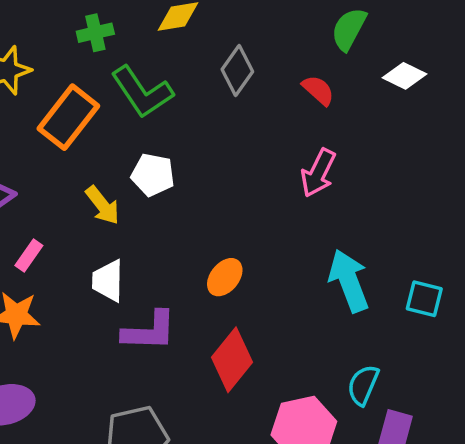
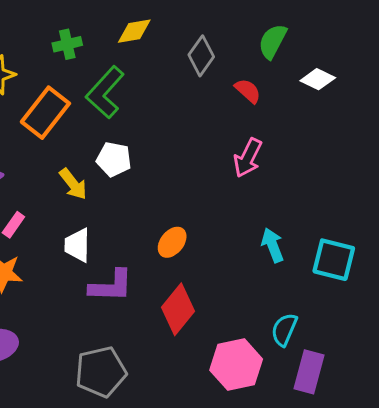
gray diamond: (237, 70) -> (201, 56), moved
green L-shape: (142, 92) -> (105, 92), turned 76
cyan arrow: (349, 281) -> (273, 245), size x0.7
cyan square: (424, 299) -> (334, 260), size x1.4

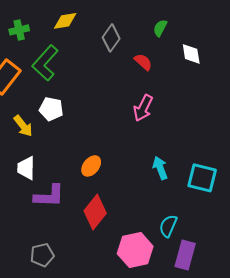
green semicircle: (273, 41) -> (160, 28), size x0.7
white diamond: (318, 79) -> (191, 54), turned 55
gray pentagon: (101, 372) -> (42, 255), size x0.7

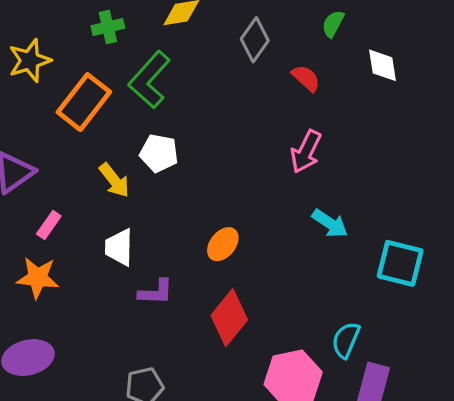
cyan arrow: (160, 168) -> (330, 223), moved, turned 145
purple L-shape: (49, 196) -> (156, 292), size x0.7

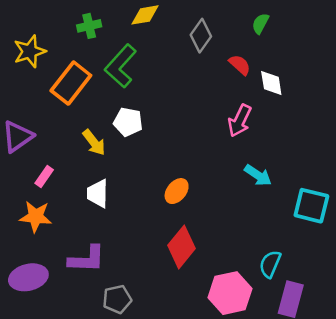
white diamond: (383, 65) -> (271, 83), moved
purple L-shape: (156, 292) -> (87, 259), moved, size x1.4

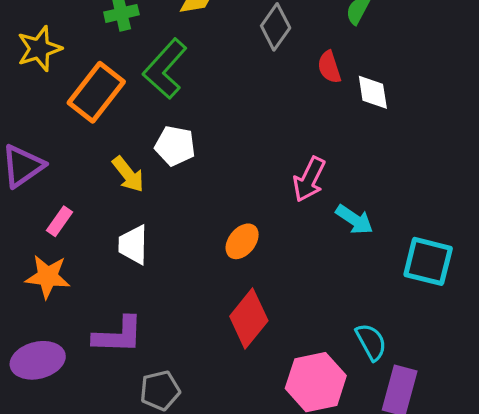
red semicircle: (240, 65) -> (329, 67), turned -150
pink arrow: (240, 121) -> (309, 179), moved
cyan semicircle: (270, 264) -> (371, 342), turned 128

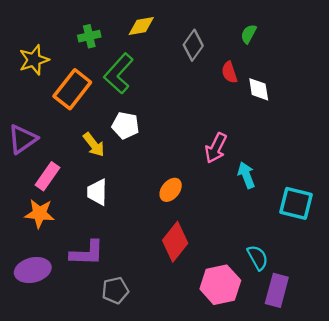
cyan arrow: (354, 220) -> (246, 175), turned -145
pink rectangle: (59, 221) -> (47, 176), size x1.4

